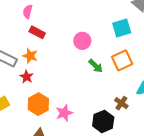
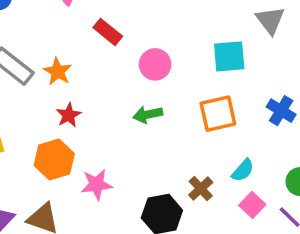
red rectangle: (37, 32) -> (108, 32), moved
green arrow: (96, 66) -> (148, 115), moved, turned 112
red star: (27, 77) -> (69, 115), moved

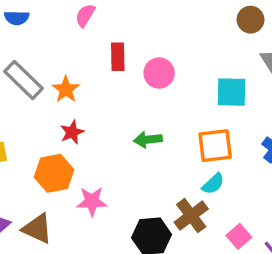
red rectangle: (108, 32) -> (118, 57), turned 44
pink circle: (155, 64) -> (159, 73), moved
cyan semicircle: (243, 170) -> (213, 184), moved
brown cross: (201, 189) -> (191, 216), size x1.4

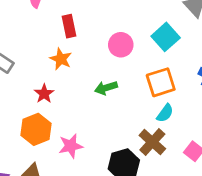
pink circle: (159, 73) -> (121, 45), moved
orange star: (66, 89) -> (61, 59), moved
cyan square: (231, 92) -> (166, 37), turned -32

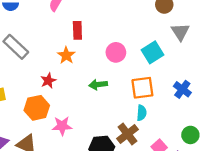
cyan semicircle: (165, 113) -> (142, 113), turned -42

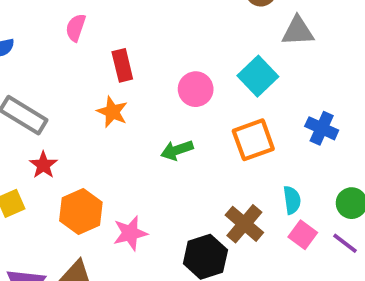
gray triangle: (180, 32) -> (298, 31), turned -48
red star: (48, 81) -> (43, 165), moved
cyan semicircle: (142, 113) -> (292, 200), moved

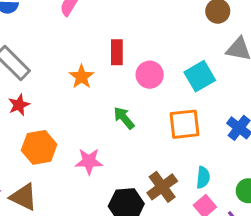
red rectangle: (122, 65) -> (117, 52), moved
green arrow: (177, 150) -> (124, 118), turned 55
pink star: (130, 233) -> (89, 161), moved

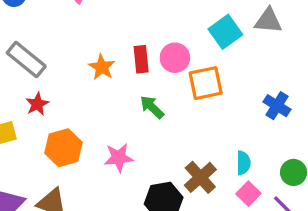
red rectangle: (117, 52) -> (141, 59), moved
cyan square: (200, 76) -> (225, 32), moved
orange square: (184, 124) -> (206, 83), moved

